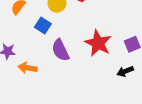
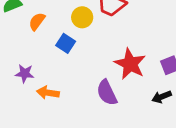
purple semicircle: (60, 50) -> (107, 93), moved

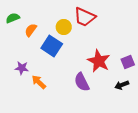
blue square: (66, 43) -> (52, 46), size x1.5
orange arrow: (48, 93) -> (39, 82), turned 35

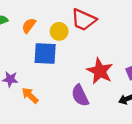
orange semicircle: (31, 30) -> (29, 26), moved
blue square: (52, 46) -> (45, 54), turned -30

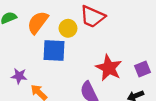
orange semicircle: (29, 26) -> (38, 22), size x1.5

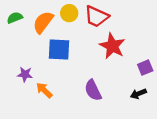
yellow circle: (68, 28) -> (69, 13), moved
red star: (109, 68) -> (112, 46), moved

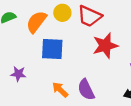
red star: (112, 46) -> (105, 46), turned 30
orange arrow: (44, 90) -> (60, 90), moved

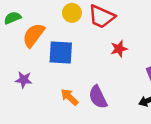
orange semicircle: (36, 22) -> (34, 35), moved
red star: (105, 46) -> (119, 49), size x0.6

